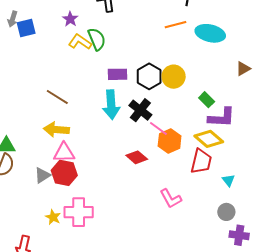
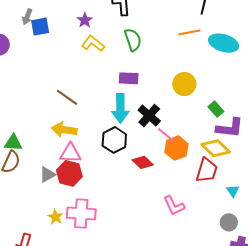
green semicircle: (97, 39) -> (133, 40), moved
black hexagon: (149, 76) -> (114, 140), moved

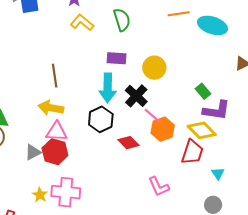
yellow circle: (184, 84) -> (154, 68), moved
brown line: (67, 97) -> (55, 76), turned 45

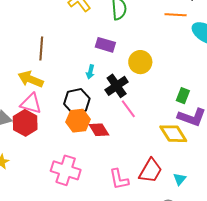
cyan arrow: (108, 88) -> (90, 72), size x0.5
green rectangle: (203, 91) -> (183, 96), turned 49
orange hexagon: (163, 129) -> (78, 121), moved
red trapezoid: (192, 152) -> (151, 171), moved
pink cross: (66, 192) -> (66, 170), moved

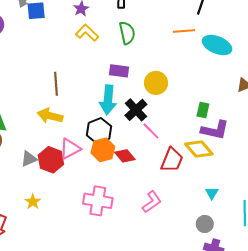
cyan arrow: (90, 72) -> (108, 100), size x2.0
pink triangle: (31, 104) -> (70, 149), moved, turned -35
red trapezoid: (151, 171) -> (172, 160), moved
pink L-shape: (119, 179) -> (152, 202), turned -105

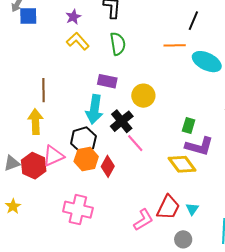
yellow arrow: (50, 116) -> (35, 122), turned 70
red diamond: (125, 156) -> (108, 166), turned 65
red trapezoid: (172, 160) -> (168, 207), moved
pink L-shape: (152, 202) -> (143, 220), moved

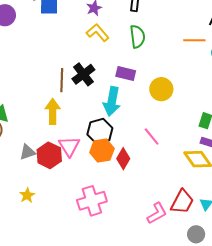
black cross: (122, 121) -> (83, 74), moved
pink triangle: (53, 156) -> (69, 146), turned -40
pink cross: (78, 210) -> (92, 201), turned -32

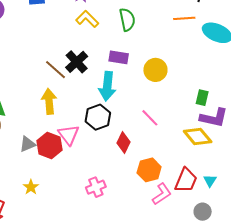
brown line: (62, 80) -> (55, 70), turned -45
orange hexagon: (102, 151) -> (149, 170), moved
pink cross: (92, 201) -> (96, 187), size x0.7

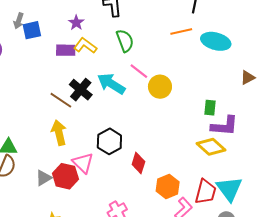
purple rectangle: (119, 57) -> (66, 50), moved
cyan arrow: (107, 86) -> (111, 84), moved, turned 124
pink line: (150, 118) -> (139, 71), moved
cyan triangle: (210, 181) -> (229, 189), size x2.0

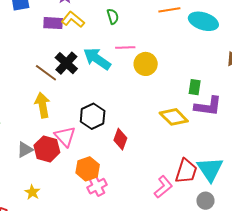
green semicircle: (125, 41) -> (113, 16), size x0.7
pink line: (139, 71) -> (125, 47), turned -42
yellow diamond: (211, 147) -> (174, 117), moved
orange hexagon: (168, 186) -> (88, 169), moved

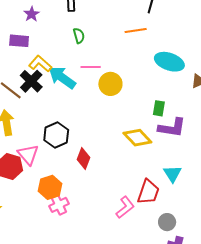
yellow L-shape: (73, 20) -> (40, 64), moved
cyan ellipse: (203, 21) -> (169, 62), moved
cyan triangle: (210, 169) -> (172, 174), moved, size x0.7

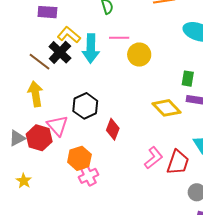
cyan arrow: (62, 78) -> (91, 48), turned -124
pink L-shape: (125, 207) -> (154, 158), moved

